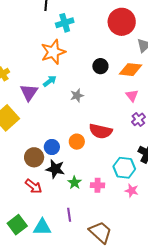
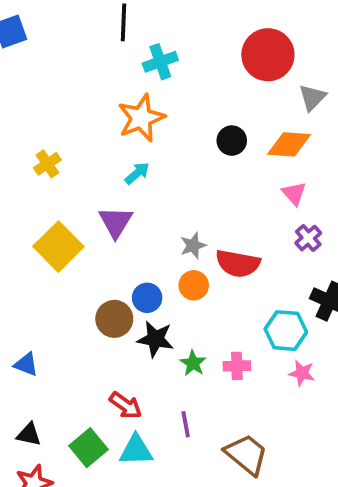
purple triangle: (29, 92) -> (116, 222), moved
gray star: (77, 96) -> (193, 245), moved
red arrow: (34, 186) -> (126, 405), moved

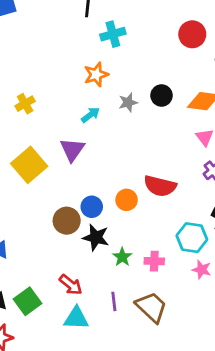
red circle: (268, 55) -> (192, 34), size x0.7
orange star: (141, 118) -> (96, 74), size x0.7
gray star: (193, 245) -> (128, 102), moved
green square: (88, 448) -> (28, 301), moved
brown trapezoid: (246, 454) -> (151, 307), moved

